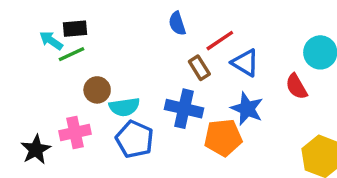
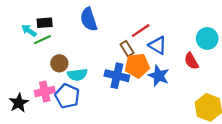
blue semicircle: (177, 23) -> (89, 19), moved, size x1.5
orange pentagon: (223, 138) -> (137, 66), moved
blue pentagon: (135, 139) -> (67, 96), moved

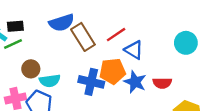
blue semicircle: (89, 19) -> (62, 23), turned -90
brown rectangle: (127, 49) -> (83, 37), moved, size x1.6
red semicircle: (191, 61) -> (162, 83), moved, turned -60

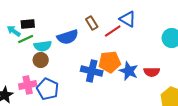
blue semicircle: (62, 23) -> (68, 37), moved
brown rectangle: (83, 37) -> (92, 23), moved, size x0.6
blue triangle: (134, 50) -> (128, 19), moved
cyan semicircle: (50, 81) -> (43, 46), moved

